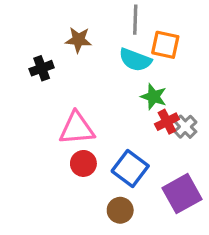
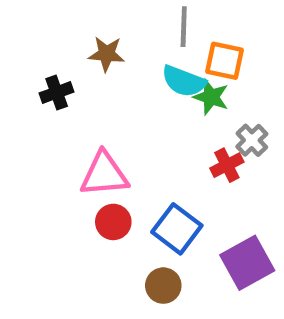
green star: (154, 97) -> (211, 97), moved
gray cross: (185, 127) -> (252, 140), moved

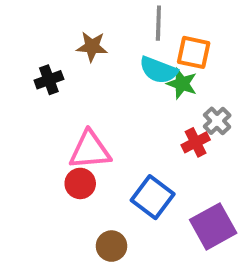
red circle: (113, 222) -> (80, 183), moved
brown circle: (163, 286) -> (111, 246), moved

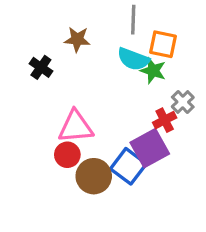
black cross: (49, 80) -> (41, 67), turned -35
purple square: (213, 226) -> (150, 148), moved
brown circle: (111, 246) -> (94, 176), moved, size x1.4

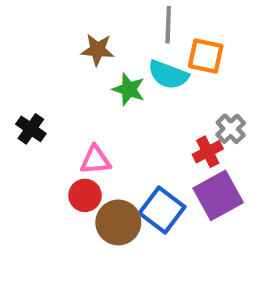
black cross: (41, 67) -> (31, 129), moved
green star: (153, 71) -> (129, 89), moved
pink triangle: (76, 127) -> (95, 160), size x0.7
purple square: (150, 148) -> (218, 195), moved

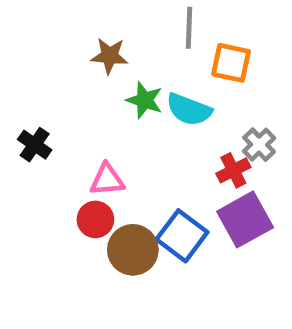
cyan semicircle: (168, 75) -> (189, 110), moved

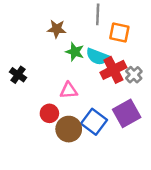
red cross: (233, 170) -> (113, 70), moved, size x1.5
pink triangle: (107, 180) -> (69, 90), moved

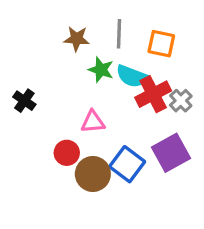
gray line: (98, 14) -> (119, 34), moved

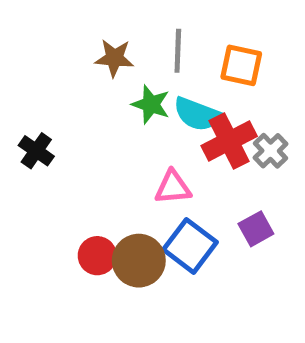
pink triangle: (93, 122) -> (173, 187), moved
red circle: (67, 153) -> (97, 256), moved
purple square: (171, 153) -> (256, 229), size x0.6

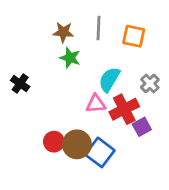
green star: (151, 104) -> (70, 58), moved
cyan semicircle: (197, 114) -> (109, 79), moved, turned 100
red cross: (229, 141) -> (124, 109), moved
blue square: (190, 246) -> (100, 152), moved

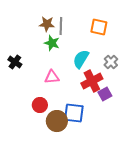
gray line: (99, 28) -> (61, 26), moved
pink triangle: (96, 104) -> (52, 77), moved
brown circle: (77, 144) -> (57, 121), moved
blue square: (100, 152) -> (74, 113), turned -30

